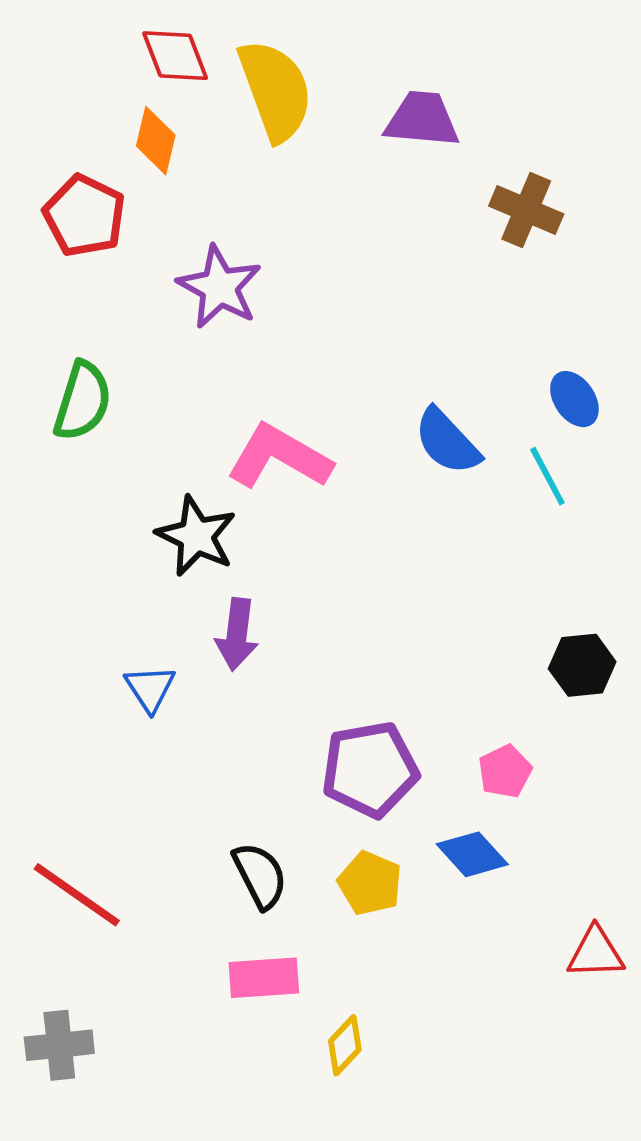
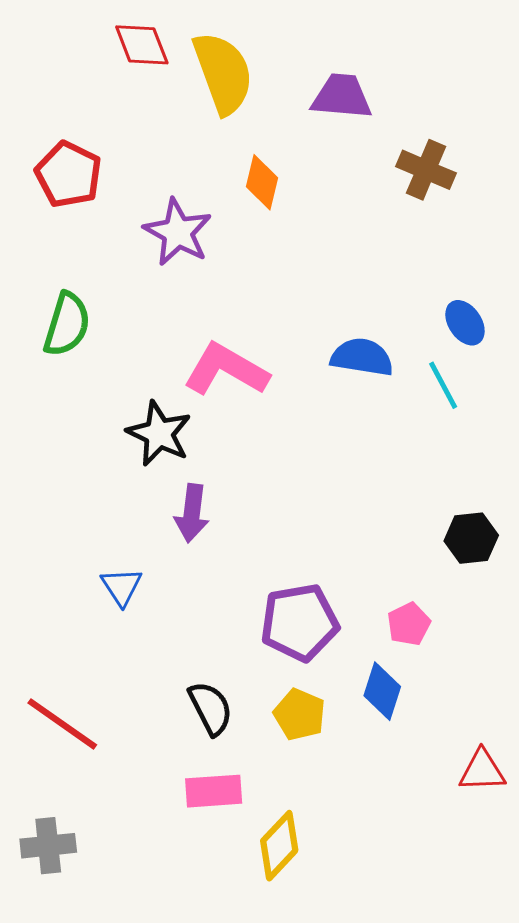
orange diamond: (156, 141) -> (262, 182), moved
blue semicircle: (447, 441) -> (362, 357), turned 142
blue triangle: (150, 688) -> (122, 587), moved
blue diamond: (472, 854) -> (382, 691), turned 60
yellow diamond: (345, 1045) -> (279, 846), size x1.4

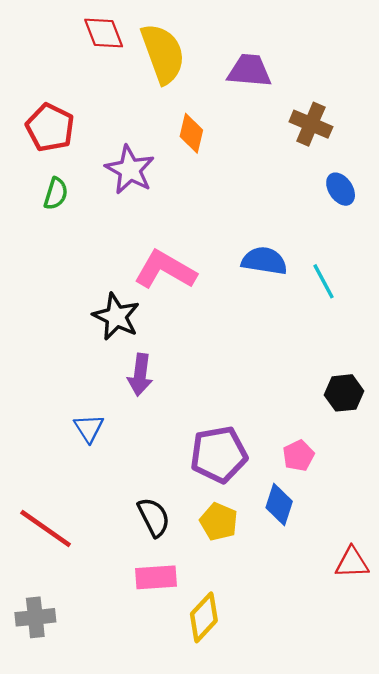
blue ellipse: (465, 323) -> (341, 189), moved
green semicircle: (67, 324) -> (56, 194), moved, size x0.7

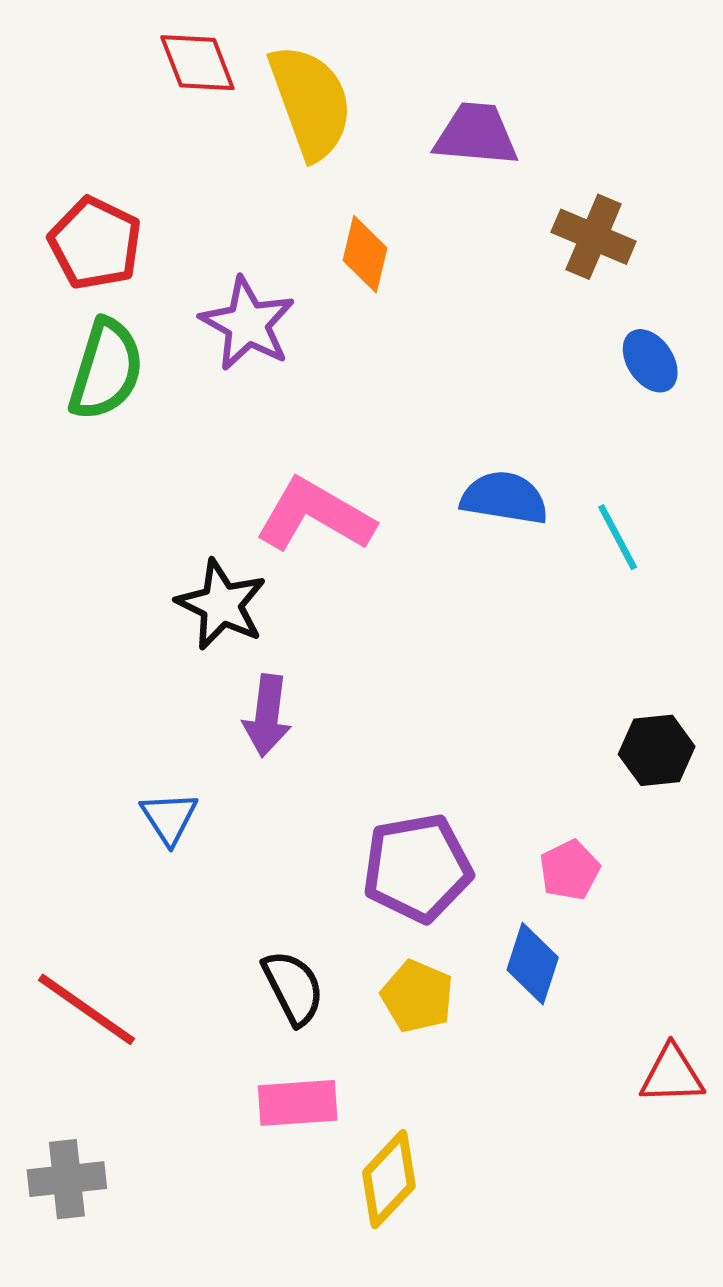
green semicircle: (56, 194) -> (106, 370), size x1.6

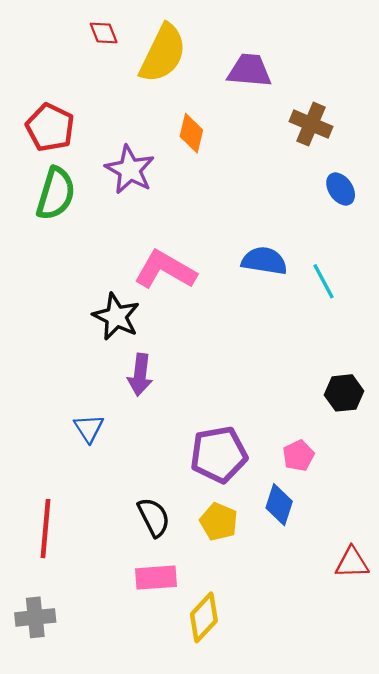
red diamond: (197, 63) -> (104, 33), size x0.7
yellow semicircle: (311, 102) -> (163, 53), turned 46
red line: (86, 1009) -> (46, 529), turned 60

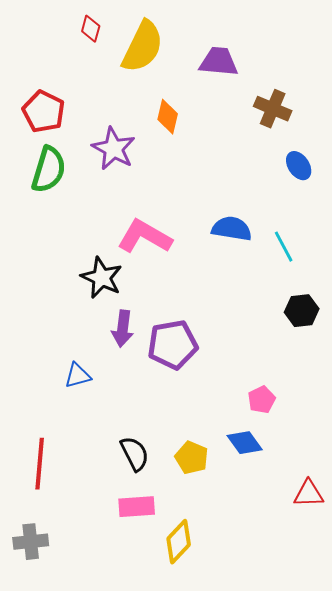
red diamond: (104, 33) -> (91, 29), turned 36
black hexagon: (344, 393) -> (302, 311), moved
blue triangle: (89, 428) -> (78, 376), turned 48
purple pentagon: (219, 454) -> (173, 345), moved
blue diamond: (279, 505) -> (245, 443), turned -54

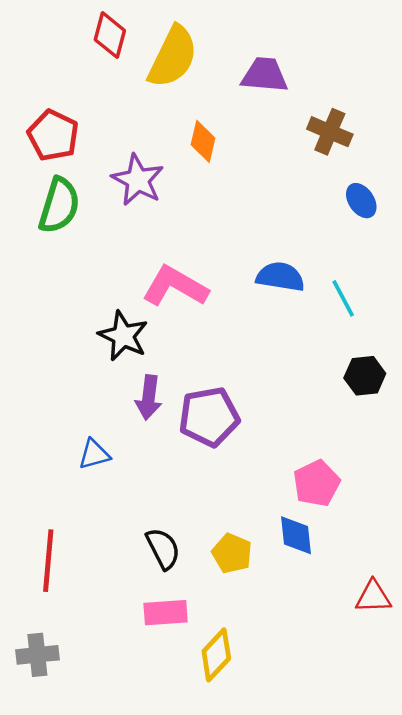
red diamond: (91, 29) -> (110, 35), size x1.4
pink pentagon: (262, 400) -> (317, 483), size x1.4
blue diamond: (245, 443) -> (296, 535), turned 30

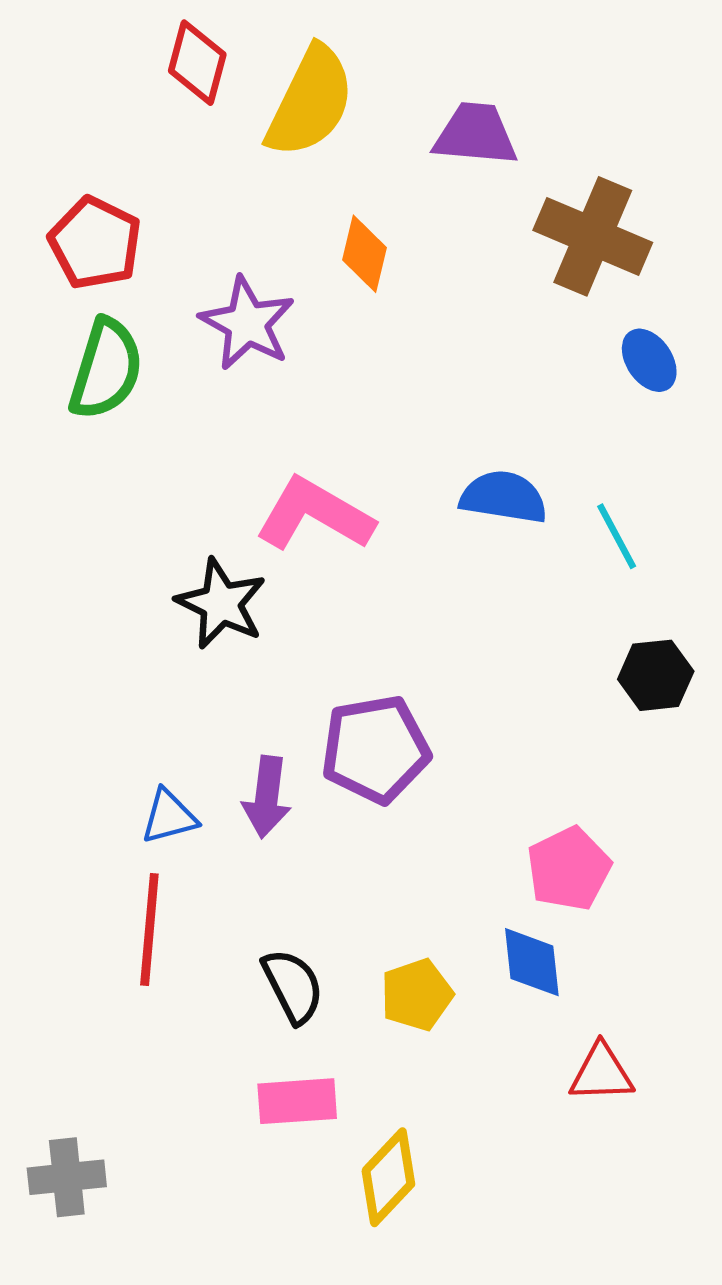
brown cross: (330, 132) -> (593, 236), size x1.4
purple arrow: (149, 398) -> (267, 797), moved
yellow pentagon: (232, 553) -> (417, 995), turned 30
red line: (48, 561) -> (149, 930), moved
red triangle: (373, 597) -> (601, 1073), moved

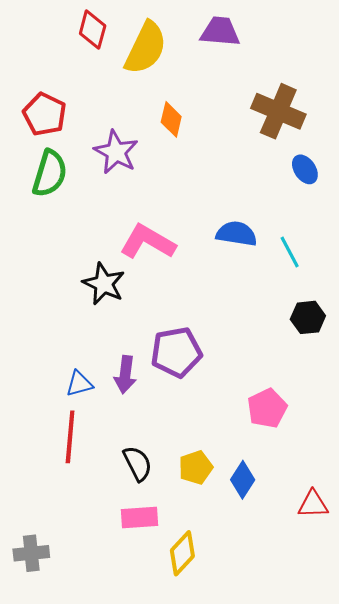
purple trapezoid: (475, 134) -> (220, 32), moved
blue diamond: (532, 962) -> (243, 480), moved, turned 39
red triangle: (601, 1073) -> (313, 504), moved

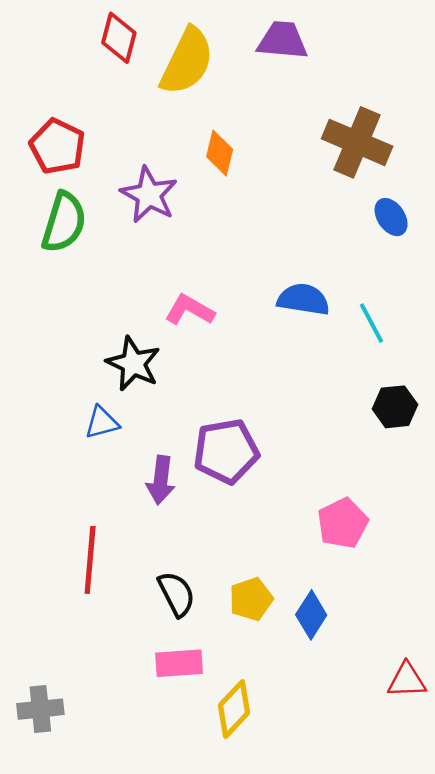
pink L-shape: (148, 242) -> (190, 310), size x0.7
blue triangle: (79, 384) -> (102, 422), moved
red triangle: (313, 504) -> (407, 680), moved

